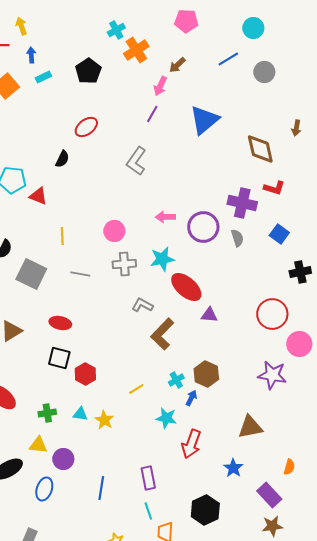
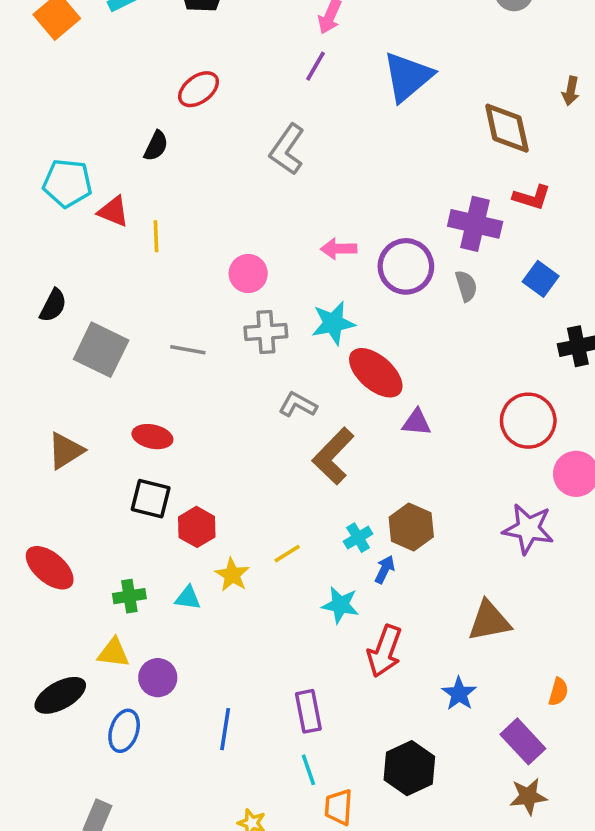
yellow line: (62, 236) -> (156, 236), moved
yellow star: (104, 420) -> (232, 575), moved

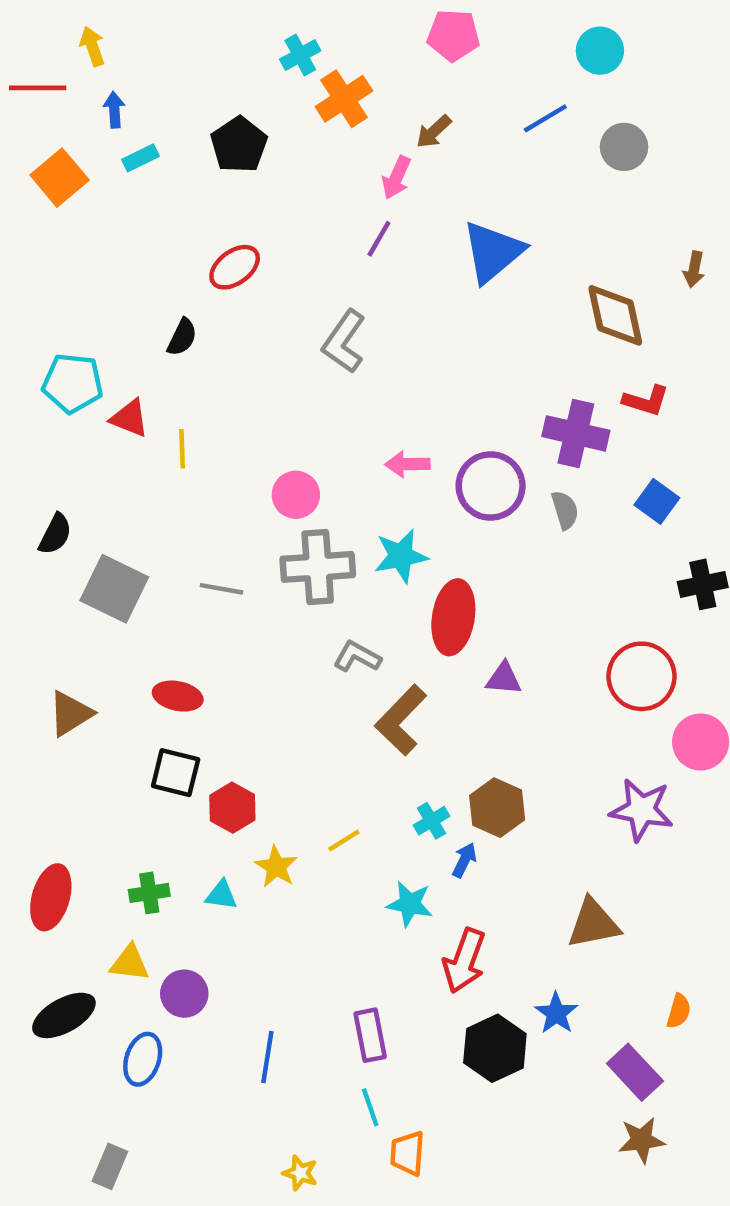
gray cross: (266, 332) -> (318, 567), size x1.4
red ellipse: (376, 373) -> (453, 617), turned 58
red ellipse: (50, 568) -> (51, 897), moved, turned 66
black hexagon: (409, 768) -> (495, 1048), moved

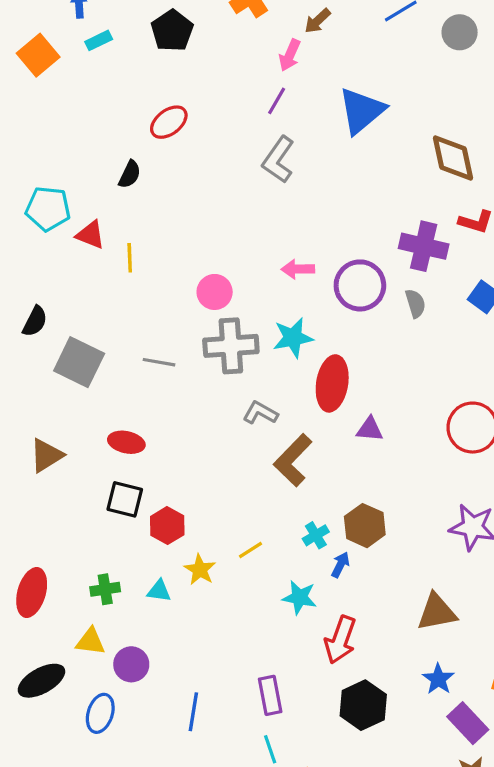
gray L-shape: (344, 342) -> (278, 160), moved
blue star: (556, 1013) -> (438, 679), moved

